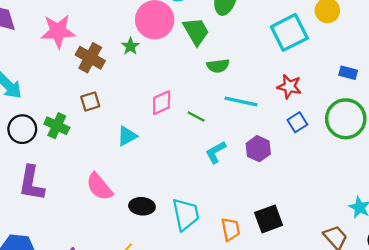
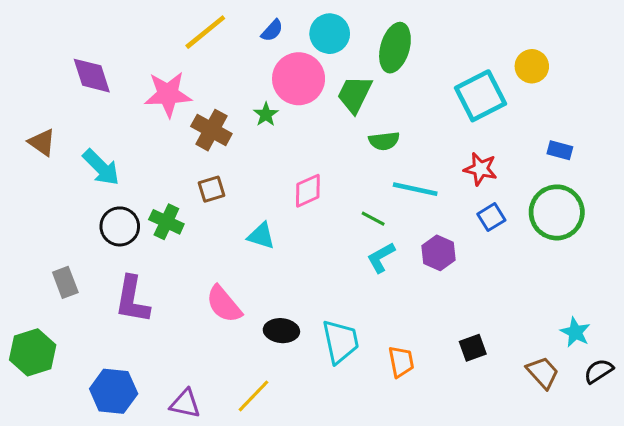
green trapezoid: (196, 31) -> (355, 94), turned -124
green line: (196, 116) -> (373, 219), moved
cyan triangle: (127, 136) -> (261, 236), turned 45
black square: (269, 219) -> (473, 348), moved, size x0.7

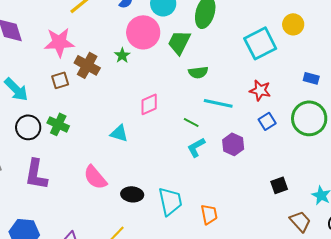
brown square: (211, 189) -> (60, 80), moved
black square: (473, 348) -> (279, 185), moved

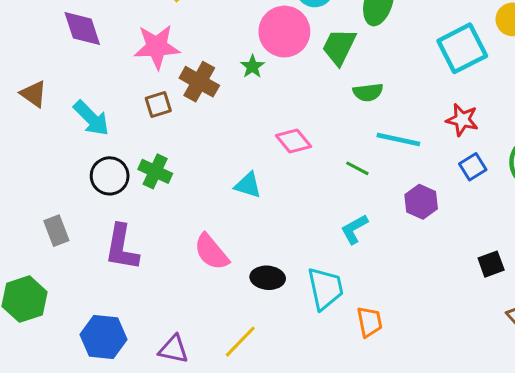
pink diamond: (149, 104) -> (293, 141), turned 75
cyan L-shape: (196, 147) -> (354, 229), moved
orange trapezoid: (209, 214) -> (369, 322), moved

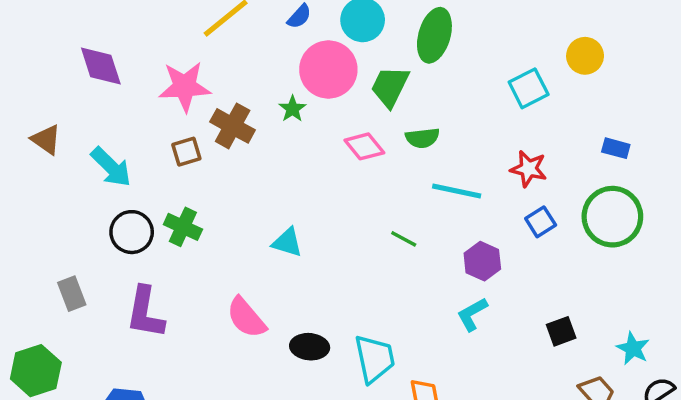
cyan square: (462, 48) -> (529, 88), size x0.7
pink diamond: (293, 141) -> (364, 146), moved
green line: (357, 168) -> (404, 239), moved
cyan L-shape: (354, 229) -> (472, 314), moved

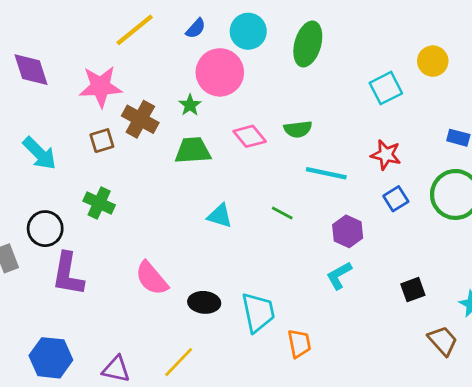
green trapezoid: (390, 87) -> (193, 150), moved, turned 60
black circle: (132, 232) -> (45, 229), moved
cyan triangle: (287, 242) -> (220, 216), moved

